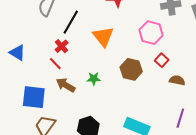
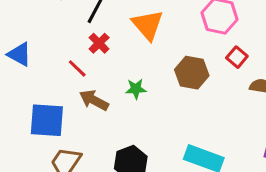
red cross: (62, 46) -> (99, 43), moved

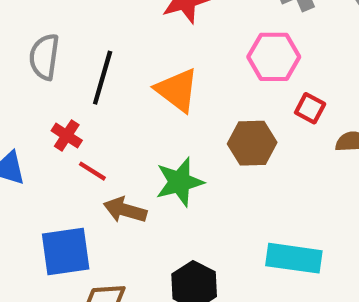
red cross: (99, 43) -> (67, 136), moved
green star: (136, 89) -> (180, 182), size x1.6

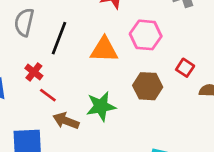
pink hexagon: (274, 57) -> (146, 35), moved
orange triangle: (177, 90) -> (104, 50), turned -40

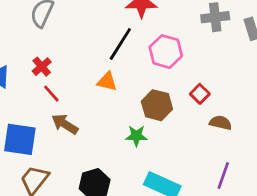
black line: (59, 38) -> (120, 44), moved
orange triangle: (104, 50) -> (107, 82), moved, size x0.7
green star: (101, 106) -> (136, 136), moved, size x0.7

